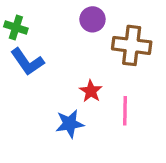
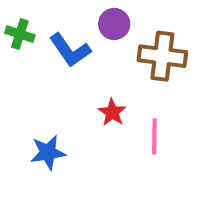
blue L-shape: (27, 62) -> (70, 50), moved
blue star: (70, 124) -> (48, 152), moved

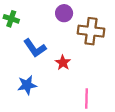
blue L-shape: (70, 50) -> (35, 48), moved
pink line: (154, 136) -> (87, 99), moved

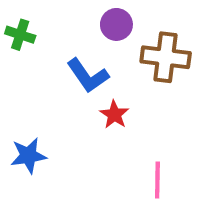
blue L-shape: (35, 48) -> (88, 76), moved
blue star: (27, 85) -> (28, 156), moved

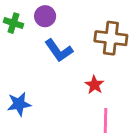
purple circle: (116, 24) -> (45, 16), moved
red star: (114, 115) -> (94, 85), moved

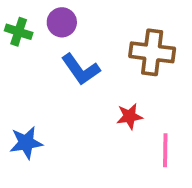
red star: (94, 85) -> (130, 116), turned 30
pink line: (105, 120) -> (165, 150), moved

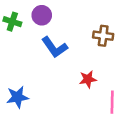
brown cross: (152, 52) -> (103, 36), size x0.7

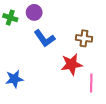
brown cross: (103, 36) -> (84, 38), moved
red star: (88, 79) -> (72, 64), size x1.5

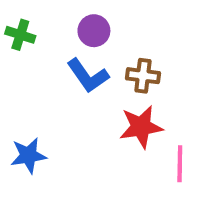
purple circle: (34, 12) -> (94, 31), moved
brown cross: (84, 38) -> (143, 76), moved

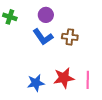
red star: (141, 127) -> (64, 78), moved
blue star: (28, 155) -> (36, 83), moved

